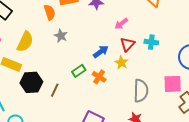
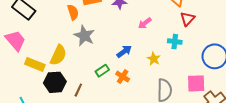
gray star: (61, 36) -> (84, 36), size x1.5
yellow semicircle: (25, 42) -> (58, 55), moved
red triangle: (127, 44) -> (188, 19), moved
yellow star: (121, 63) -> (154, 59), moved

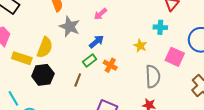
pink arrow: (145, 23) -> (100, 14), moved
blue arrow: (124, 51) -> (96, 42), moved
pink square: (196, 83) -> (175, 57), moved, turned 30
brown line: (78, 90) -> (78, 80), moved

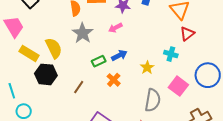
blue arrow: (96, 42) -> (119, 55), moved
yellow semicircle: (45, 47) -> (54, 48), turned -60
green rectangle: (90, 61) -> (99, 61), moved

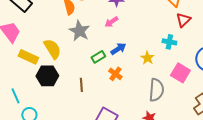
brown line: (79, 87) -> (81, 85), turned -32

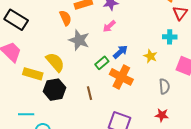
orange cross: (115, 74) -> (121, 77), size x1.6
gray semicircle: (156, 90) -> (164, 86), size x0.7
cyan line: (15, 96) -> (26, 114), turned -56

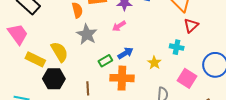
orange cross: (121, 77) -> (122, 78), turned -35

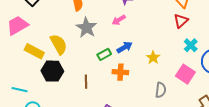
red triangle: (191, 25) -> (181, 21), moved
pink trapezoid: (18, 34) -> (17, 25), turned -85
cyan cross: (177, 47) -> (191, 45), moved, turned 32
orange cross: (122, 78) -> (120, 72), size x0.7

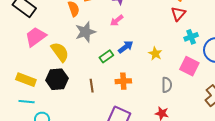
pink trapezoid: (17, 25) -> (36, 37), moved
gray star: (86, 28) -> (85, 32), turned 30
cyan cross: (191, 45) -> (191, 37), turned 32
yellow rectangle: (34, 51) -> (26, 80), moved
orange cross: (120, 72) -> (123, 81), moved

